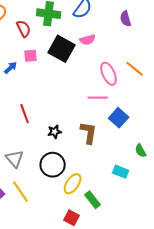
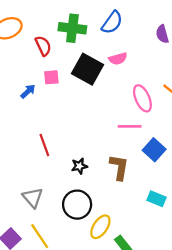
cyan rectangle: (121, 172) -> (156, 199), moved

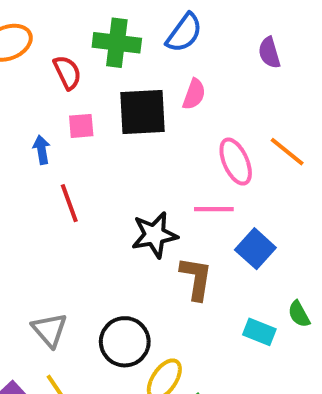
pink semicircle: (118, 59) -> (194, 94), turned -54
black square: (88, 69) -> (143, 112), turned -32
blue arrow: (28, 91) -> (42, 150), turned -56
red line: (44, 145) -> (69, 203), moved
black star: (79, 166) -> (154, 235), moved, size x1.6

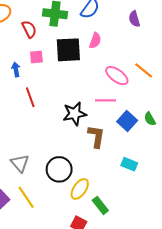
pink ellipse: (236, 162) -> (117, 76), turned -30
green semicircle: (299, 314) -> (150, 119), moved

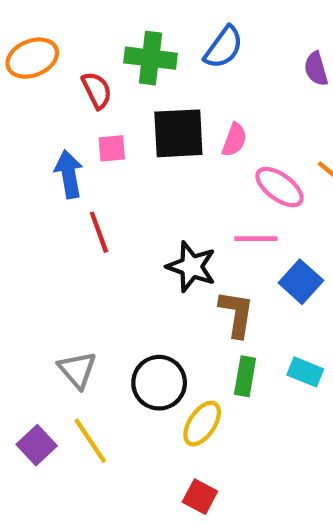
pink semicircle: (95, 41) -> (234, 140), moved
blue arrow: (16, 69) -> (69, 174), size x1.5
black star: (75, 114) -> (191, 267), turned 30
green rectangle: (100, 205) -> (245, 376), moved, turned 48

